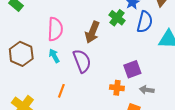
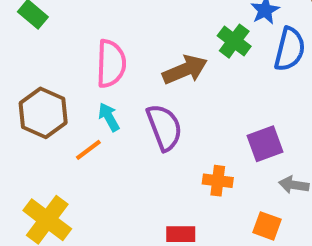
brown arrow: (92, 32) -> (185, 70), turned -135
orange cross: (117, 88) -> (218, 181), moved
orange line: (61, 91) -> (88, 150), moved, turned 32

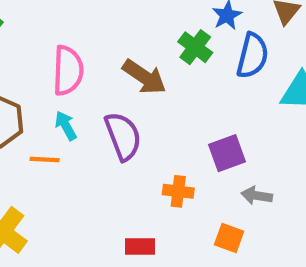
brown arrow: (185, 70) -> (144, 77), turned 57
orange line: (88, 150) -> (45, 160), turned 40

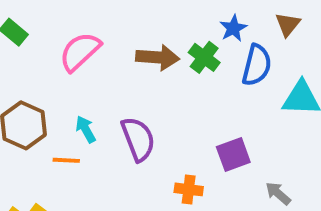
pink semicircle: (68, 70) -> (80, 52), moved, turned -135
brown arrow: (144, 77) -> (158, 57), moved, turned -30
gray arrow: (257, 196) -> (278, 193), moved, turned 32

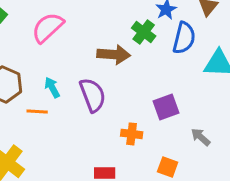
brown arrow: (158, 57) -> (114, 54), moved

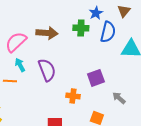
pink semicircle: (48, 27) -> (16, 42), moved
green cross: (144, 32) -> (81, 28), turned -35
brown arrow: (114, 54) -> (47, 33), moved

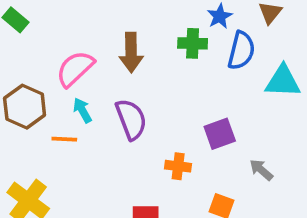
brown arrow: (47, 33) -> (131, 52), turned 85

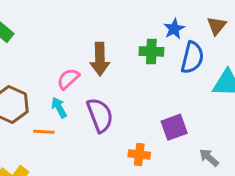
pink semicircle: (75, 69) -> (68, 79), moved, size x0.7

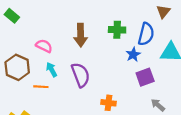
blue star: (174, 29) -> (133, 54), moved
pink semicircle: (68, 79) -> (44, 46), moved, turned 70
purple square: (174, 127) -> (145, 77), moved

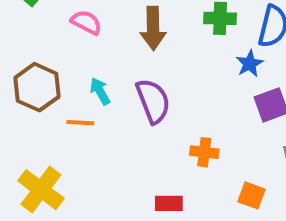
pink semicircle: (44, 46) -> (86, 22), moved

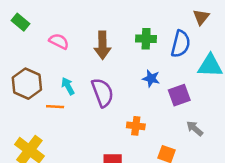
blue star: (250, 64) -> (151, 78), moved, turned -30

